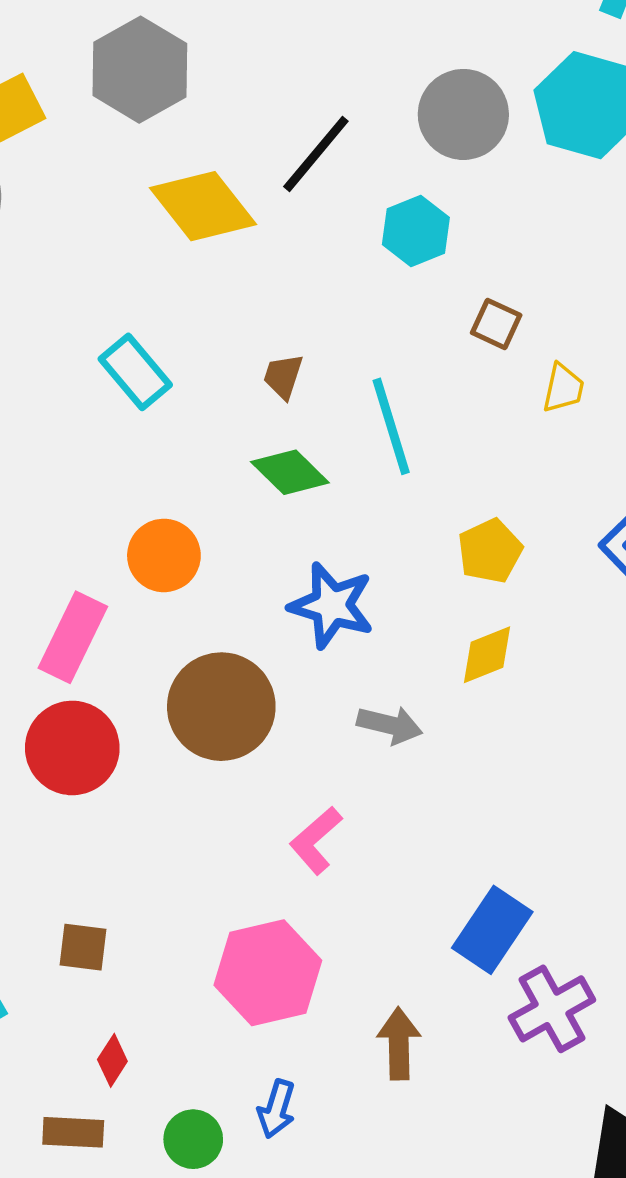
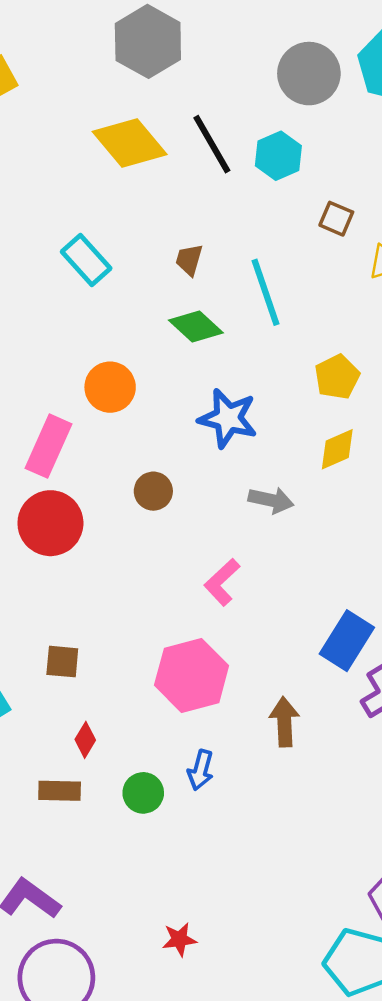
gray hexagon: (140, 70) -> (148, 41), moved
black line: (316, 154) -> (212, 144), moved, turned -68
brown circle: (221, 707) -> (153, 491), size x0.5

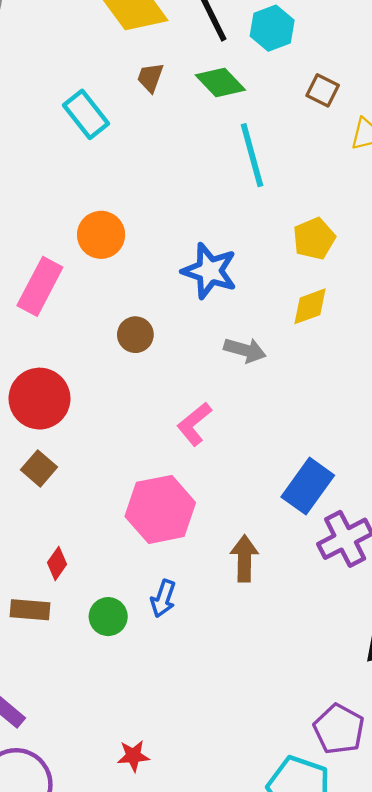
brown trapezoid: (189, 260) -> (150, 77), moved
green diamond: (196, 326) -> (220, 83), moved
red circle: (50, 523) -> (40, 399), moved
brown square: (62, 662) -> (39, 468), moved, turned 32

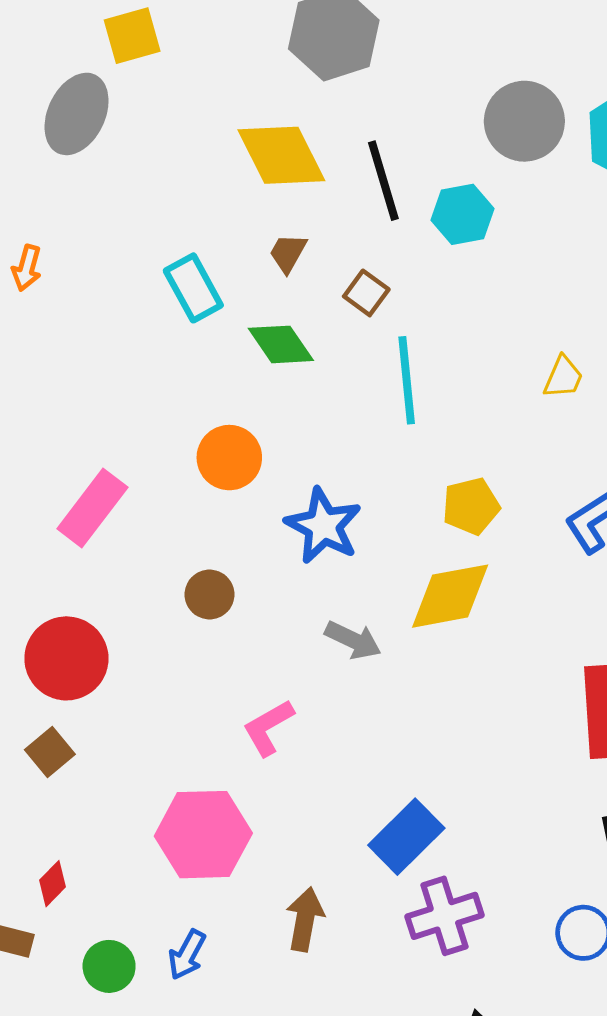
green diamond: (220, 83) -> (281, 344), moved
brown square: (323, 90) -> (366, 293), moved
orange circle: (101, 235) -> (229, 458), moved
yellow diamond: (310, 306) -> (450, 596), size x1.5

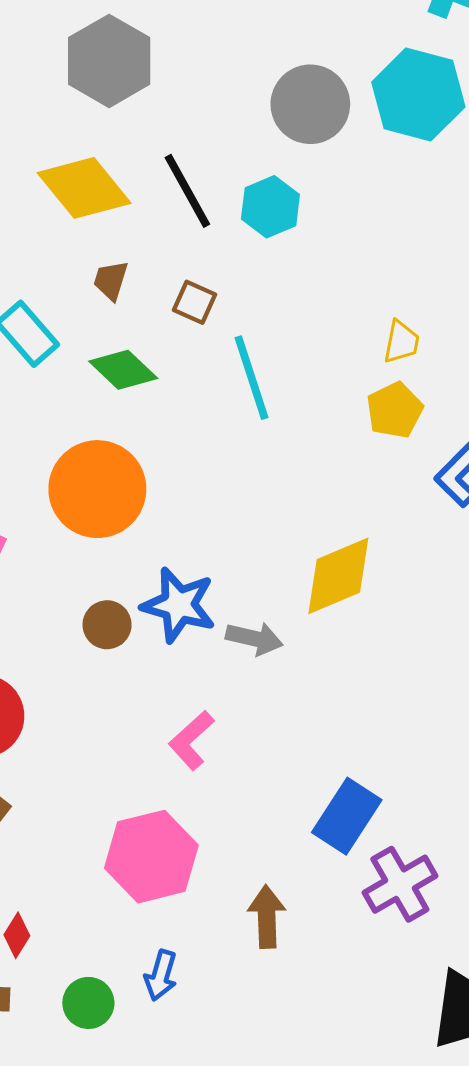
orange circle: (229, 458) -> (97, 489), size x1.5
yellow pentagon: (471, 506) -> (395, 410), moved
blue star: (323, 526) -> (179, 605), moved

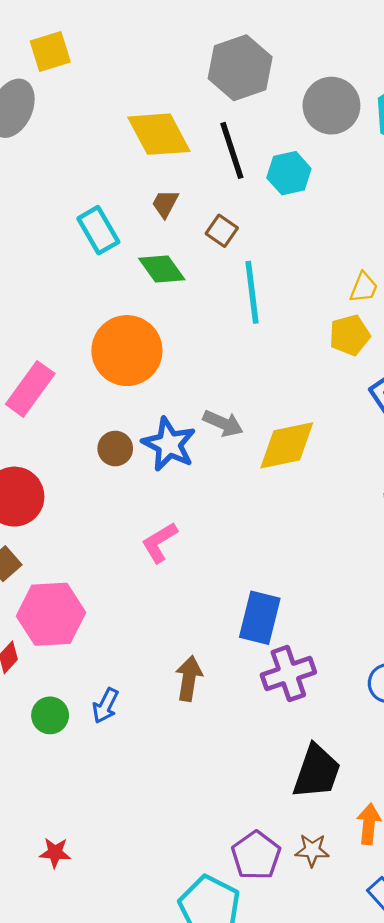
gray hexagon: (109, 61) -> (240, 68), moved
gray arrow: (254, 638) -> (223, 423), moved
blue rectangle: (347, 816) -> (260, 618), turned -30
pink hexagon: (151, 857) -> (51, 614), moved

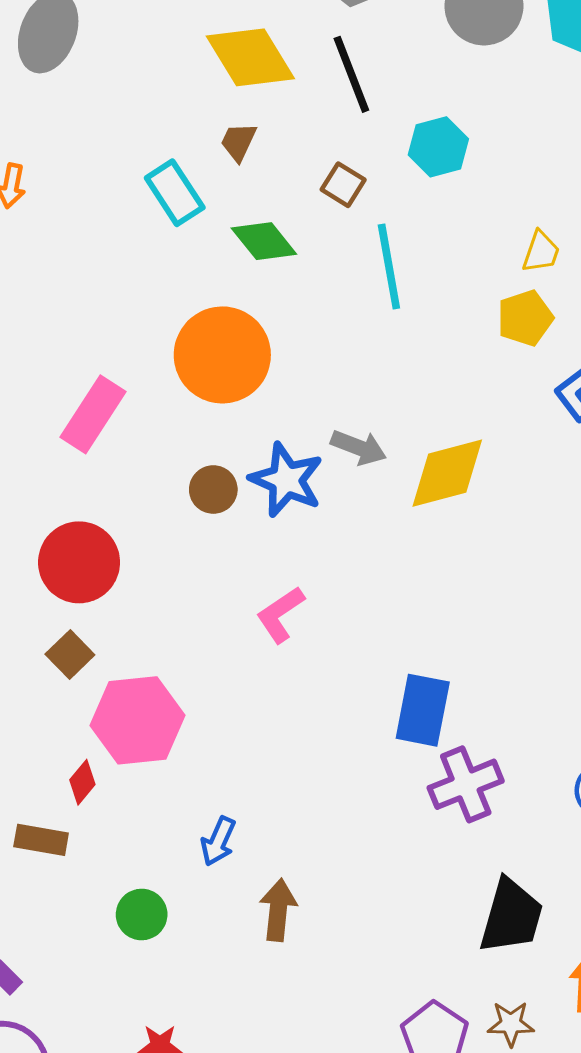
cyan hexagon: (289, 173) -> (438, 147), moved
brown trapezoid: (165, 204) -> (238, 142), moved
brown arrow: (189, 678) -> (278, 910), moved
green circle: (50, 715) -> (142, 914), moved

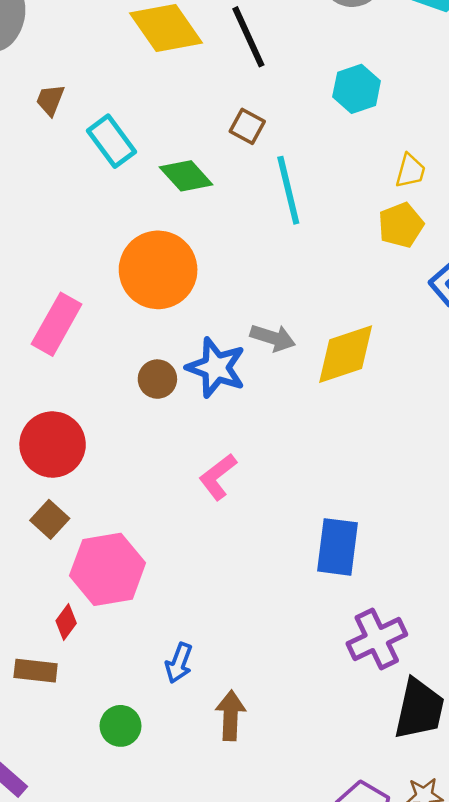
brown trapezoid: (238, 142) -> (50, 100), moved
cyan hexagon: (438, 147) -> (357, 89), moved
purple cross: (466, 784) -> (377, 639), moved

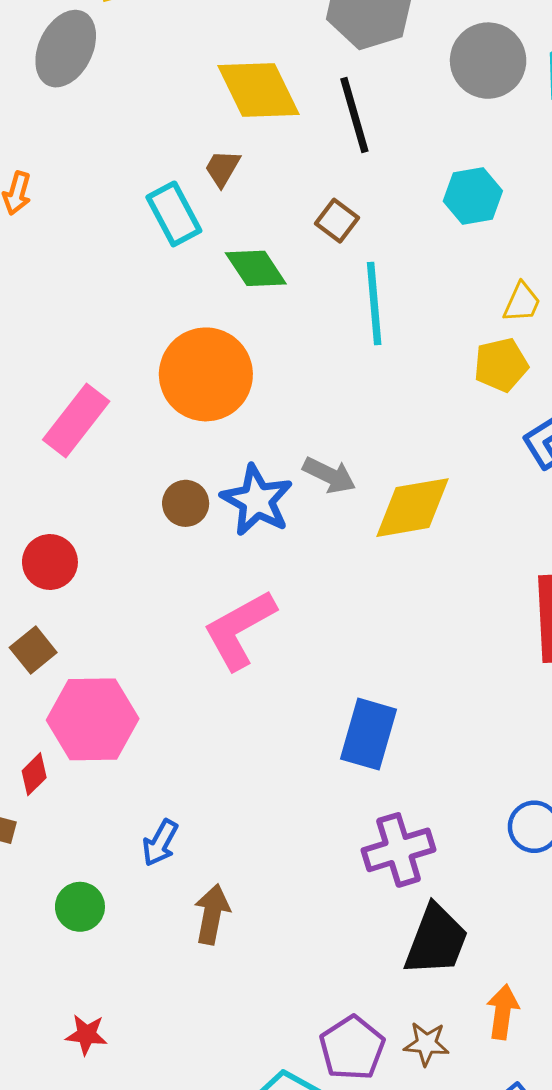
brown trapezoid: (50, 100) -> (222, 168), moved
red circle: (53, 445) -> (50, 562), size x0.7
pink L-shape: (218, 477) -> (240, 630), size x1.5

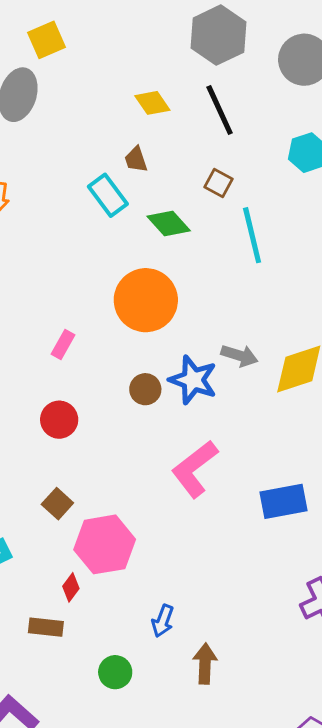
yellow diamond: (259, 90) -> (152, 103), size x0.6
brown trapezoid: (222, 168) -> (136, 159), turned -40
pink rectangle: (76, 421) -> (63, 344), size x0.6
red circle: (50, 562) -> (59, 420), moved
blue rectangle: (368, 734) -> (284, 501), moved, turned 72

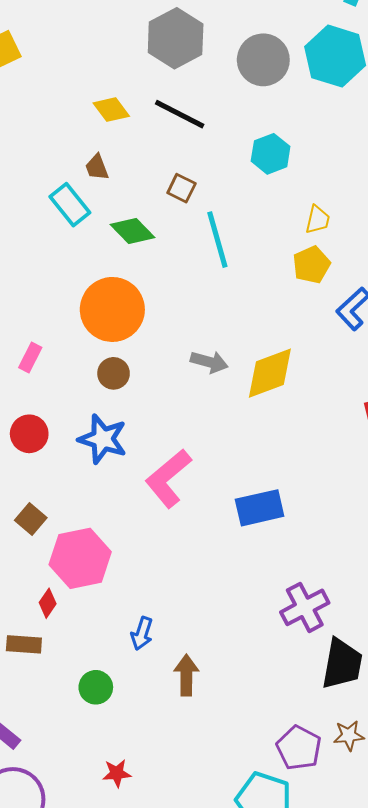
black line: (220, 110) -> (180, 114), turned -36
blue star: (193, 380) -> (103, 439), moved
brown circle: (145, 389) -> (114, 373), moved

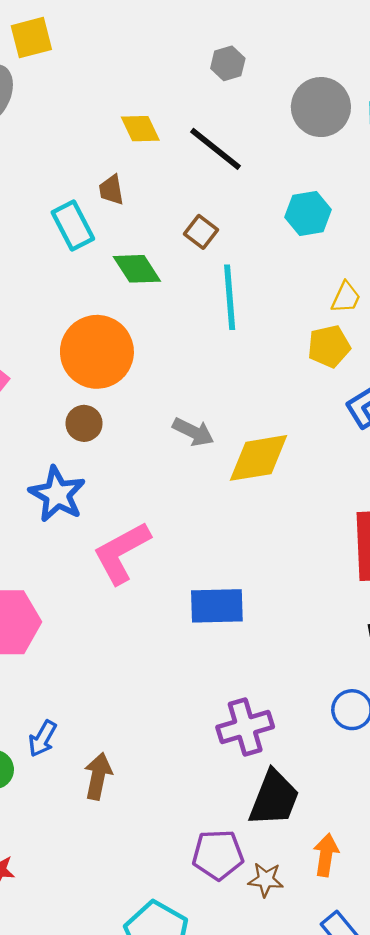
gray hexagon: (176, 38) -> (228, 63), size x0.5
blue arrow: (142, 633) -> (43, 739), moved
purple pentagon: (299, 748) -> (218, 855), moved, turned 30

